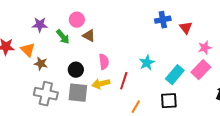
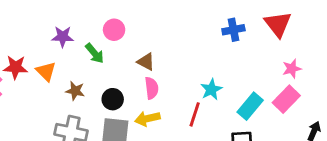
red triangle: (186, 28) -> (278, 24), moved, size x1.5
brown triangle: (89, 36) -> (146, 62), moved
brown star: (41, 64) -> (75, 91), moved
red line: (124, 81) -> (195, 114), moved

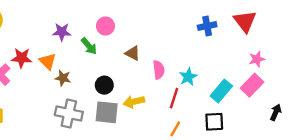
pink semicircle: (152, 88) -> (159, 70), moved
brown star: (75, 91) -> (63, 78), moved

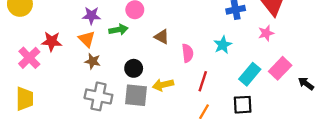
green arrow: (89, 46) -> (118, 30), turned -60
pink star: (257, 59) -> (266, 33), moved
orange triangle: (48, 61) -> (87, 39), moved
cyan star: (188, 77) -> (223, 45), moved
black arrow: (276, 112) -> (306, 84), moved, turned -77

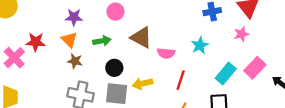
green arrow: (118, 30) -> (102, 41), moved
brown triangle: (162, 37) -> (141, 37), size x1.5
pink semicircle: (188, 53) -> (166, 53), turned 102

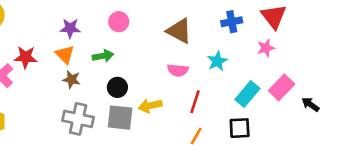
brown triangle: (141, 37) -> (179, 31), moved

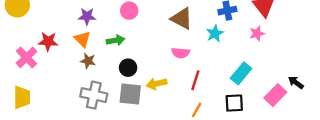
cyan star: (217, 61) -> (215, 33), moved
pink rectangle: (282, 87) -> (275, 95), moved

